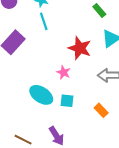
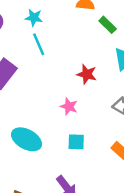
red star: (80, 48) -> (87, 74), size x0.7
cyan ellipse: (41, 95) -> (27, 139), moved

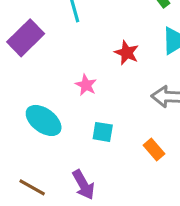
pink star: (69, 106) -> (86, 85), moved

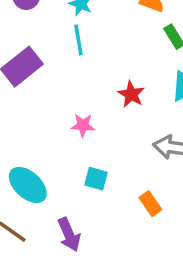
pink star: (86, 85) -> (83, 125), turned -30
cyan ellipse: (44, 120) -> (28, 185), moved

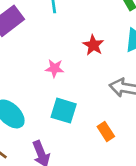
cyan square: (96, 179) -> (64, 111), size x1.4

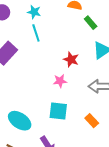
pink star: (55, 68) -> (60, 81), moved

